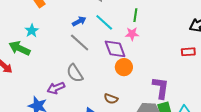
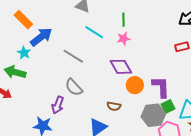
blue arrow: (79, 21) -> (41, 37), moved, size x1.6
purple diamond: (115, 49) -> (121, 67), moved
orange circle: (124, 67) -> (135, 85), moved
purple arrow: (56, 88) -> (58, 105), turned -36

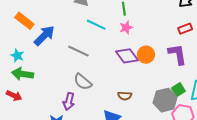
cyan star: (24, 53) -> (17, 56), moved
orange circle: (135, 85) -> (146, 55), moved
purple L-shape: (161, 87) -> (177, 54), moved

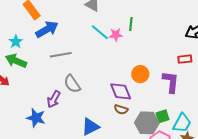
pink star: (126, 28) -> (116, 35), moved
gray line: (78, 51) -> (61, 55), moved, turned -50
purple diamond: (127, 56) -> (121, 91), moved
brown semicircle: (125, 96) -> (121, 109), moved

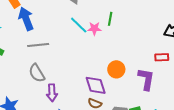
blue arrow: (47, 29) -> (26, 19), turned -85
gray semicircle: (72, 84) -> (37, 73), moved
purple arrow: (54, 99) -> (52, 93), moved, turned -36

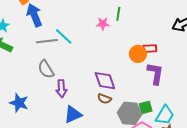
cyan line: (79, 25) -> (64, 36), moved
red rectangle: (162, 57) -> (150, 49), moved
orange circle: (116, 69) -> (138, 54), moved

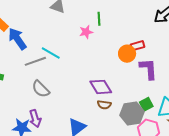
purple arrow: (61, 89) -> (35, 119), moved

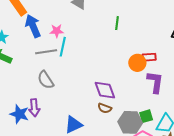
pink star: (86, 32) -> (57, 31), moved
cyan line: (51, 53) -> (63, 47), turned 60

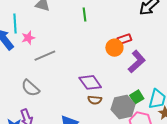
cyan line: (63, 47) -> (15, 24), moved
gray line: (46, 52) -> (45, 56), moved
purple L-shape: (155, 82) -> (137, 62), turned 55

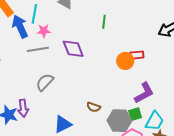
gray line: (45, 56) -> (38, 49), moved
purple L-shape: (137, 62) -> (144, 93), moved
purple diamond: (90, 82) -> (73, 49), moved
gray semicircle: (30, 88) -> (45, 82), moved, turned 78

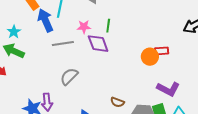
green line: (104, 22) -> (108, 26), moved
pink star: (44, 31) -> (84, 27), moved
purple L-shape: (144, 93) -> (168, 89), turned 55

